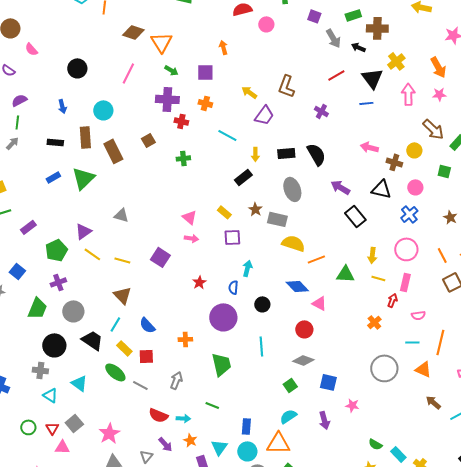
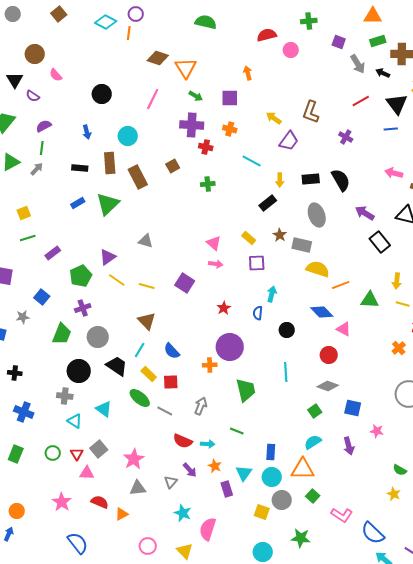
purple circle: (223, 317) -> (230, 347), moved

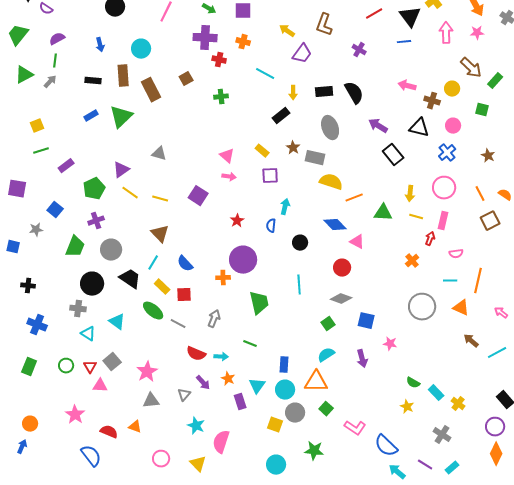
red semicircle: (100, 502) -> (109, 432), moved
orange triangle: (122, 514) -> (135, 427), turned 48

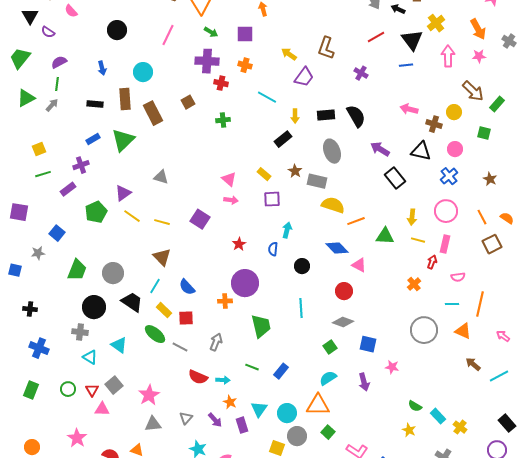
purple cross: (96, 221) -> (81, 165), moved
blue rectangle: (284, 365) -> (281, 371), moved, turned 35
purple arrow: (203, 383) -> (215, 420), moved

